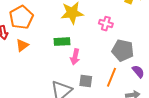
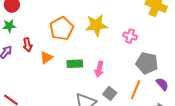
orange pentagon: (21, 17) -> (61, 28), moved
green rectangle: (62, 42) -> (75, 64), moved
gray square: (86, 81) -> (110, 94), turned 32

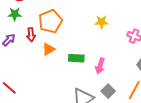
yellow star: (96, 25) -> (101, 22), size x0.6
orange pentagon: (61, 28) -> (50, 21), moved

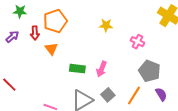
orange triangle: (49, 49) -> (51, 49), turned -40
green rectangle: (76, 58) -> (77, 69), moved

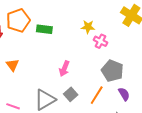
yellow star: (106, 25) -> (88, 27), moved
orange triangle: (51, 49) -> (12, 65), moved
green rectangle: (77, 69) -> (44, 29), moved

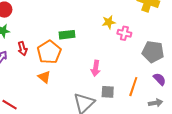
orange pentagon: (18, 20) -> (49, 52), moved
gray pentagon: (112, 71) -> (153, 52), moved
gray square: (71, 94) -> (108, 92), turned -32

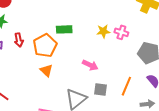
yellow star: (109, 22) -> (103, 31), moved
pink arrow: (96, 68) -> (90, 65), turned -77
orange triangle: (44, 77) -> (46, 70), moved

